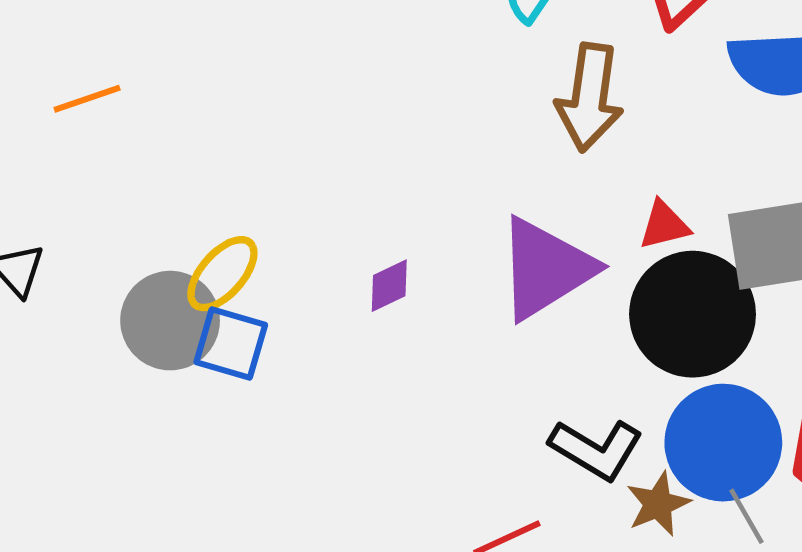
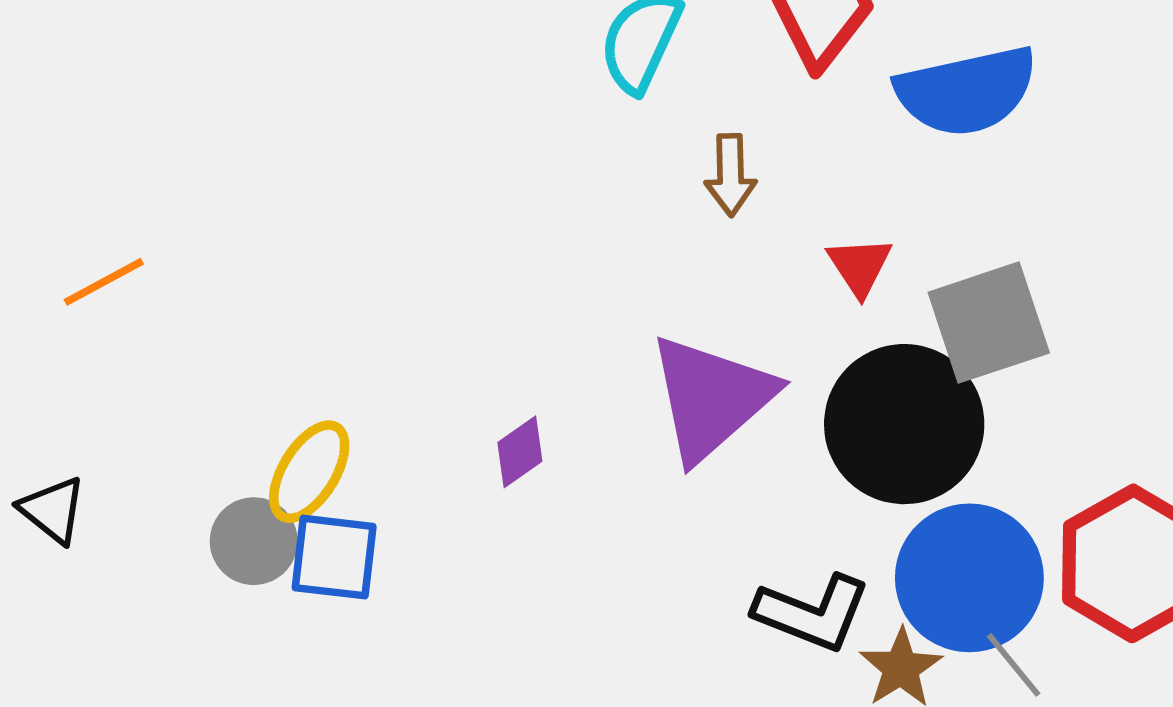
brown arrow: (590, 97) -> (730, 175), size x0.6
red triangle: (664, 225) -> (860, 266), moved, turned -40
gray circle: (170, 321) -> (254, 541), size x0.7

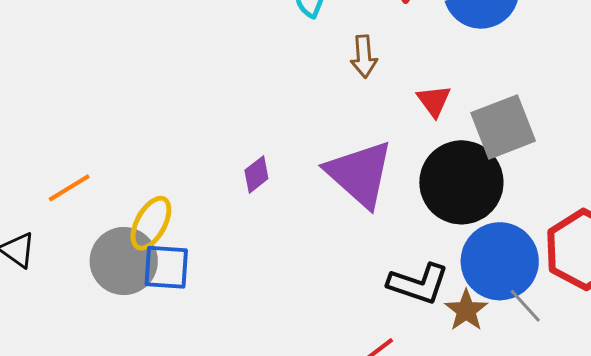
orange line: (104, 282) -> (69, 188), moved
purple triangle: (711, 398) -> (360, 174), turned -34
purple diamond: (520, 452) -> (256, 174), moved
gray circle: (254, 541) -> (124, 261), size x1.5

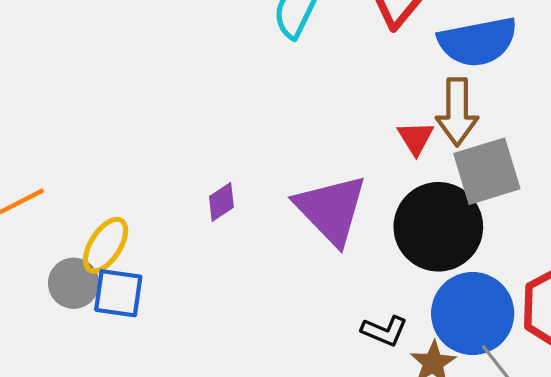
brown arrow: (364, 57) -> (457, 112), moved, size x1.5
gray circle: (124, 261) -> (74, 283), size x0.7
black L-shape: (418, 284) -> (384, 331), size x0.7

